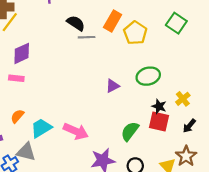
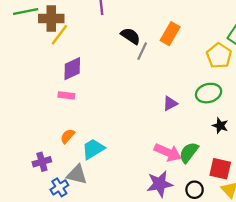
yellow pentagon: (135, 33) -> (219, 56), moved
gray line: (87, 37) -> (142, 51), turned -63
red square: (159, 122) -> (220, 169), moved
pink arrow: (76, 131) -> (168, 152), moved

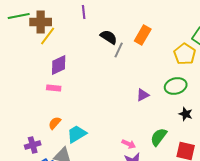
pink arrow: (168, 152) -> (129, 144), moved, size x0.6

